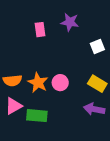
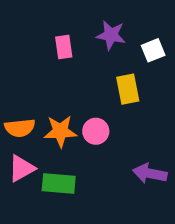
white square: (97, 47) -> (153, 50), moved
orange star: (38, 83) -> (60, 131), turned -30
yellow rectangle: (97, 84) -> (128, 89), moved, turned 48

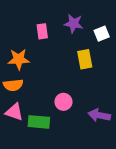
orange star: (60, 131) -> (19, 59), moved
pink circle: (96, 131) -> (63, 102), moved
pink triangle: (22, 168) -> (14, 112), turned 48

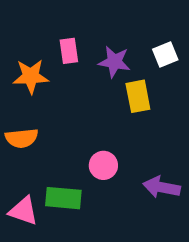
purple star: (74, 23) -> (114, 62), moved
orange star: (19, 59) -> (31, 76), moved
pink triangle: (14, 112) -> (23, 211), moved

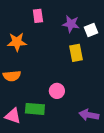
pink rectangle: (69, 51) -> (38, 16), moved
purple star: (114, 62) -> (71, 24), moved
purple arrow: (162, 187) -> (89, 115), moved

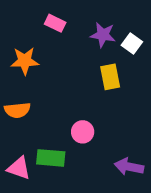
pink rectangle: (38, 16) -> (55, 23), turned -56
white square: (91, 30) -> (132, 43), turned -32

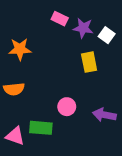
pink rectangle: (55, 23) -> (60, 19), moved
purple arrow: (129, 167) -> (104, 115), moved

